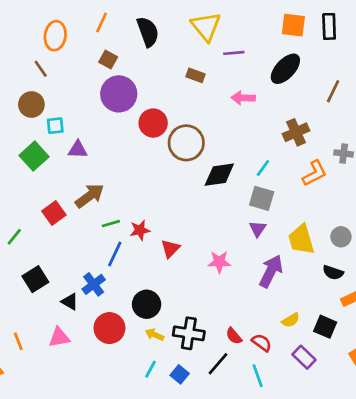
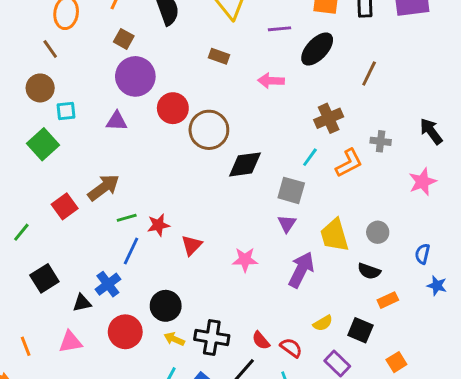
purple line: (234, 53) -> (280, 29), moved
purple triangle: (78, 149) -> (117, 121), moved
cyan line: (263, 168) -> (310, 157), moved
black triangle: (70, 302) -> (82, 303), turned -42

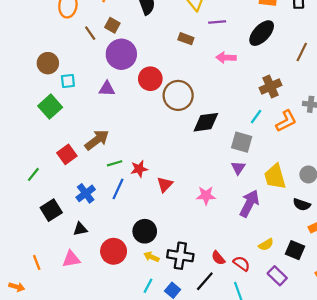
purple line: (280, 29) -> (217, 22), moved
brown line: (50, 49) -> (90, 33), moved
blue cross: (108, 284) -> (86, 193), moved

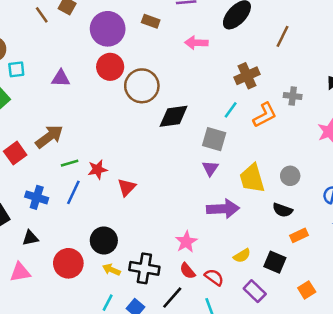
purple circle: (121, 54) -> (108, 29), moved
blue cross: (86, 193) -> (37, 197), turned -36
pink star: (206, 196) -> (186, 242), moved, turned -30
purple arrow: (249, 203) -> (223, 209), turned 60

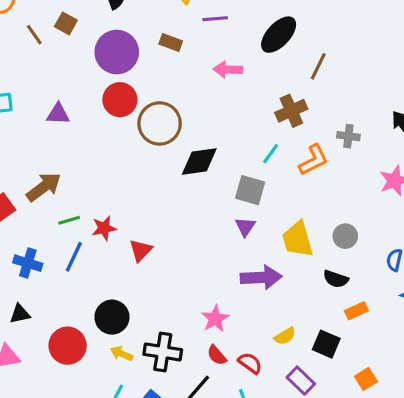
brown line: (283, 36) -> (318, 66), moved

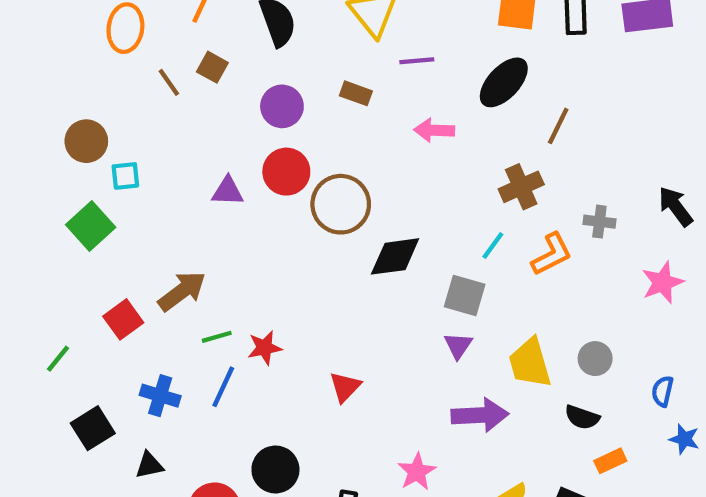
purple circle: (117, 52) -> (282, 106), size x0.7
purple triangle: (58, 114) -> (228, 191), moved
red triangle: (141, 250) -> (345, 387), moved

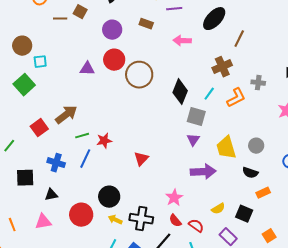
brown line: (169, 82) -> (60, 19), turned -56
black diamond: (395, 256) -> (180, 92), moved, turned -60
black square: (93, 428) -> (25, 178), turned 30

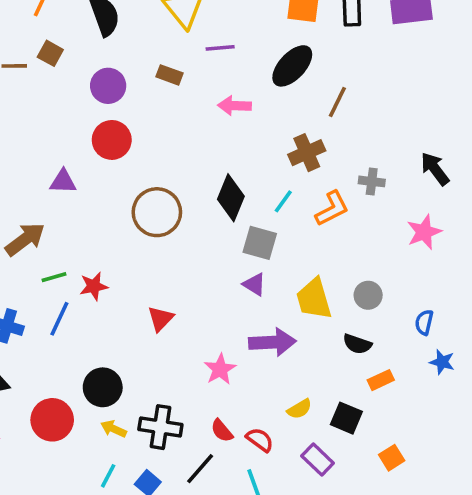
purple triangle: (87, 69) -> (63, 181), moved
brown circle: (139, 75) -> (157, 212), moved
purple triangle: (193, 140) -> (254, 284), turned -32
pink star: (174, 198) -> (220, 369), moved

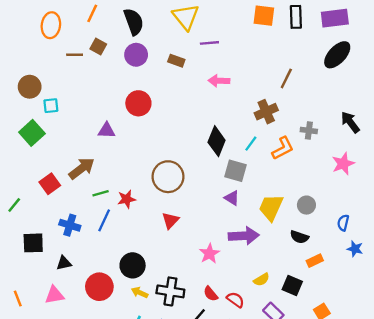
black ellipse: (292, 66) -> (337, 55), moved
purple circle: (108, 86) -> (136, 55), moved
brown circle: (157, 212) -> (168, 177), moved
yellow trapezoid: (314, 299) -> (271, 207), turned 40

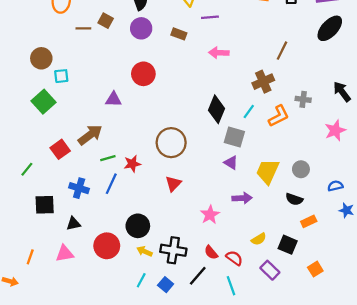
blue semicircle: (343, 223) -> (335, 186), turned 64
purple arrow: (244, 236) -> (242, 198), size x0.7
orange line: (18, 299) -> (30, 257), turned 40

